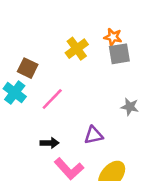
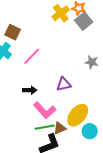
yellow cross: (77, 49) -> (61, 13), moved
gray square: (119, 54) -> (84, 21), turned -30

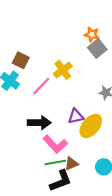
yellow cross: (61, 13) -> (63, 70), moved
black arrow: (30, 90) -> (39, 123), size x1.5
yellow ellipse: (78, 115) -> (91, 126), moved

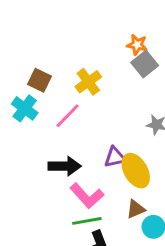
yellow cross: (63, 70) -> (88, 82), moved
yellow ellipse: (91, 126) -> (136, 171), turned -70
brown triangle: (71, 164) -> (136, 209), moved

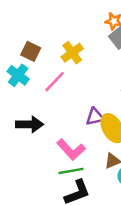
black arrow: (65, 166) -> (29, 124), moved

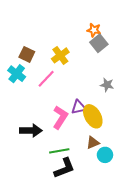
black arrow: (29, 124) -> (31, 131), moved
pink L-shape: (71, 150) -> (60, 117), moved, turned -105

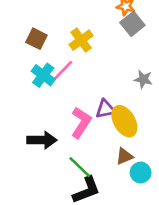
cyan cross: (17, 74) -> (43, 75), moved
green line: (59, 151) -> (80, 167), turned 54

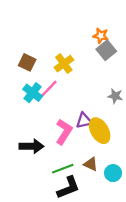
brown triangle: (124, 156) -> (91, 164), moved, turned 48
green line: (80, 167) -> (63, 169), turned -65

